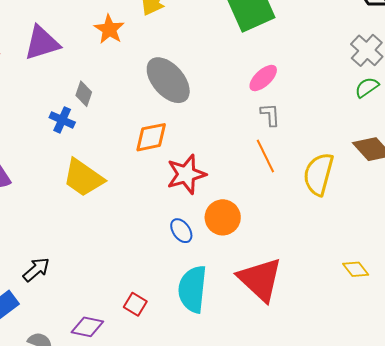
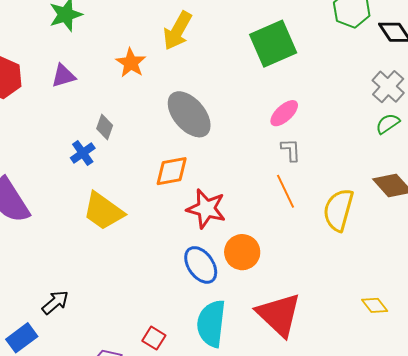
purple triangle: (42, 43) -> (63, 76), size x0.7
blue cross: (62, 120) -> (83, 153), turned 30
red star: (186, 174) -> (206, 209), turned 30
blue ellipse: (181, 231) -> (201, 265), size x1.5

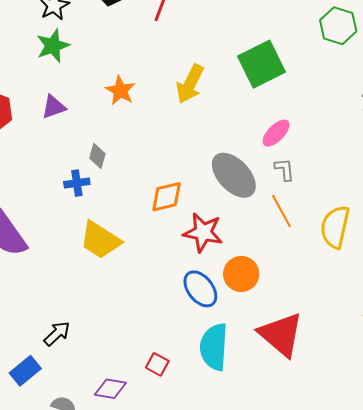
yellow arrow: (177, 31) -> (190, 84), moved
gray ellipse: (189, 114) -> (234, 175), moved
blue cross: (83, 153) -> (77, 183), turned 30

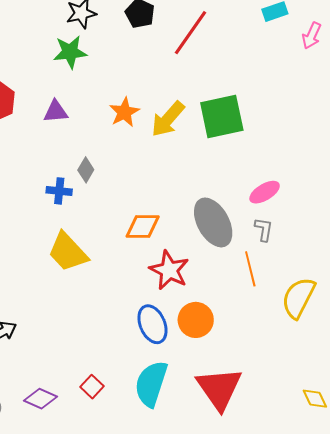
green square: (261, 64) -> (222, 117), moved
yellow arrow: (190, 84) -> (168, 119), moved

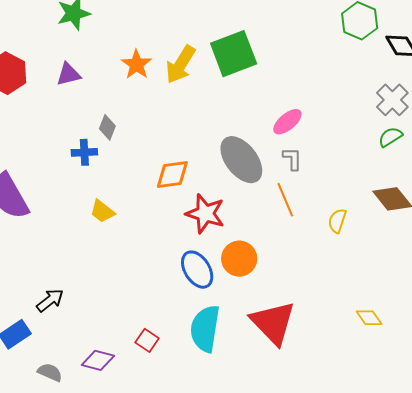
yellow trapezoid: (68, 252) -> (102, 211), size x0.6
yellow semicircle: (298, 298) -> (337, 221), size x0.6

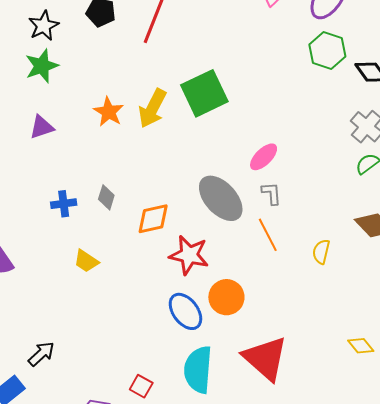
gray diamond: (107, 127) -> (106, 197), moved

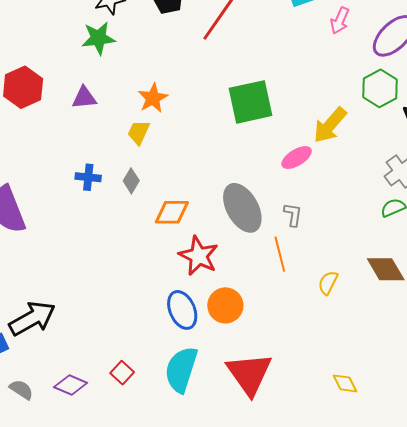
yellow arrow: (152, 108) -> (330, 125), moved
pink ellipse: (264, 157) -> (297, 158), moved
yellow trapezoid: (86, 261) -> (139, 132), moved, turned 68
black arrow: (41, 354) -> (32, 318), size x1.6

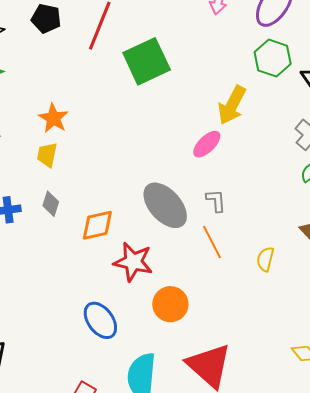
green square: (250, 102) -> (147, 61), moved
blue ellipse: (182, 310) -> (100, 320), moved

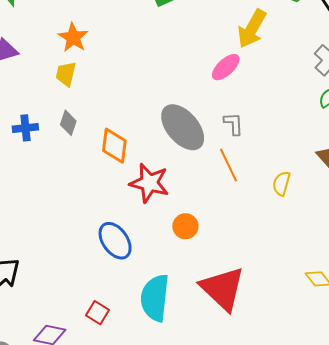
orange diamond: (97, 225) -> (114, 146), turned -72
orange circle: (170, 304) -> (185, 226), size x0.7

